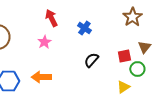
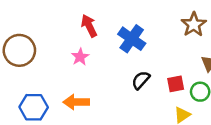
blue cross: (84, 28) -> (132, 39), size x1.5
red square: (124, 56) -> (176, 84), moved

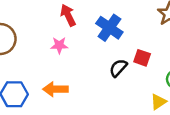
pink star: (80, 57) -> (59, 45), turned 30
red square: (176, 84) -> (142, 58), moved, turned 30

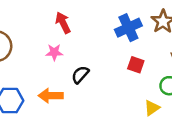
blue cross: (109, 28) -> (128, 28), moved, turned 30
black semicircle: (118, 68) -> (80, 75), moved

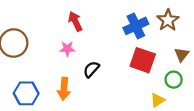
red square: (136, 65) -> (143, 60), size x1.6
orange arrow: (51, 96) -> (64, 89), turned -85

